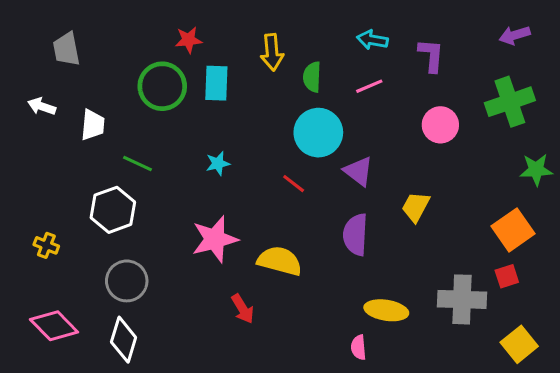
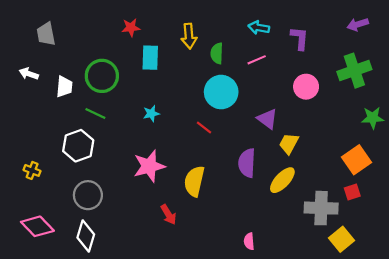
green circle: (162, 86) -> (102, 76), moved
purple triangle: (358, 171) -> (267, 119), moved
yellow semicircle: (280, 261) -> (194, 181), turned -92
yellow ellipse: (386, 310) -> (282, 180), moved, turned -56
yellow square: (519, 344) -> (341, 239), moved

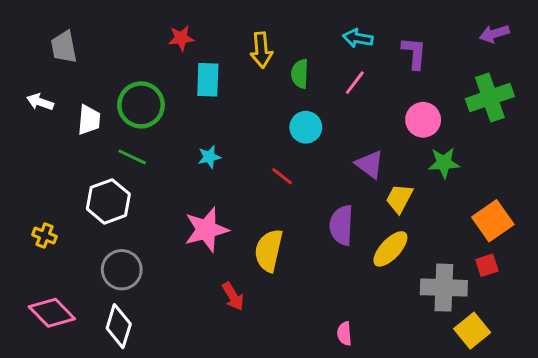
pink line: (257, 60) -> (355, 83), turned -30
cyan circle: (221, 92) -> (306, 127), size x0.7
green star: (373, 118) -> (444, 163), moved

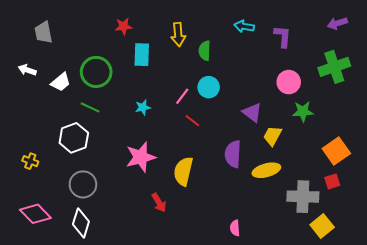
pink line: (355, 83) -> (182, 96), moved
white trapezoid: (89, 120) -> (61, 82), turned 45
yellow ellipse: (390, 249) -> (266, 170), turned 32

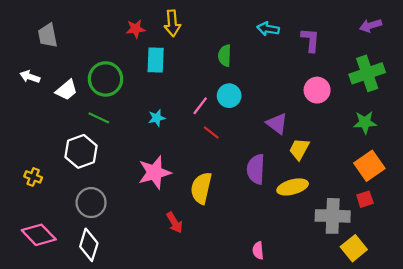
yellow arrow: (178, 34) -> (172, 23), moved
green star: (303, 111) -> (365, 122), moved

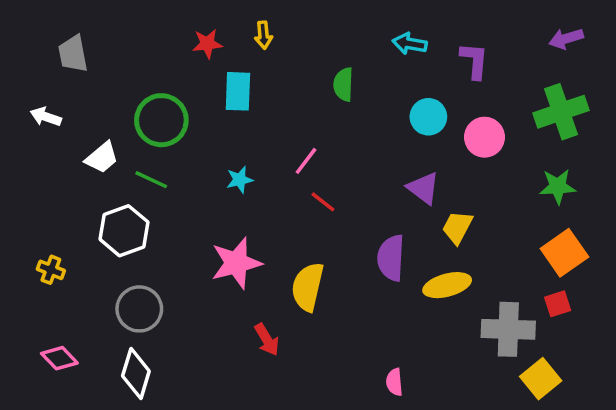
yellow arrow: (172, 23) -> (263, 35), size x0.7
white trapezoid: (67, 90) -> (102, 158), moved
cyan circle: (229, 96) -> (428, 117), moved
pink diamond: (39, 235) -> (59, 358), size x0.7

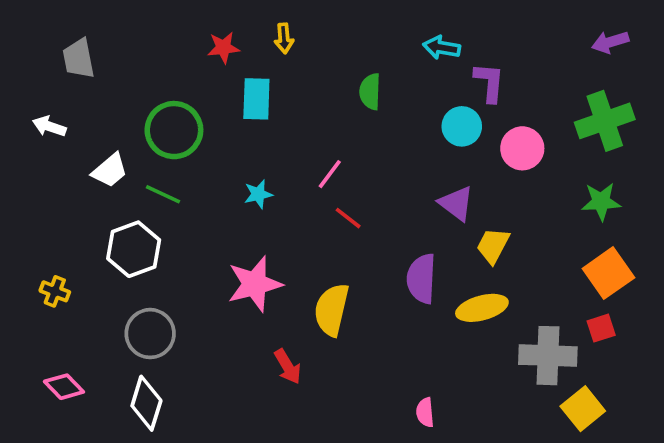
purple L-shape: (474, 61) -> (489, 82), moved

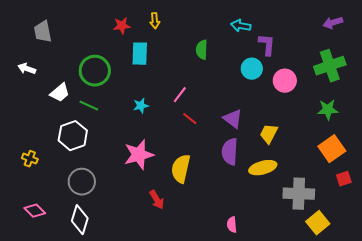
purple triangle: (456, 203) -> (233, 119), moved
red square: (601, 328) -> (344, 179), moved

